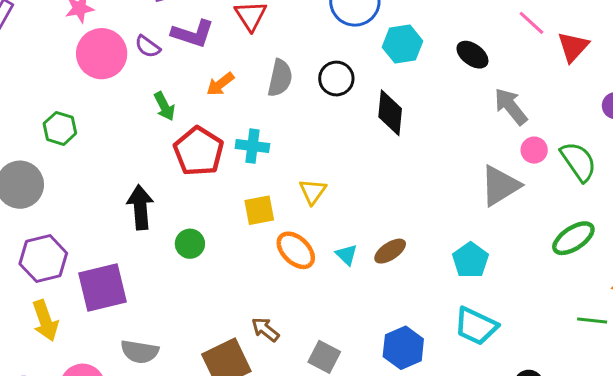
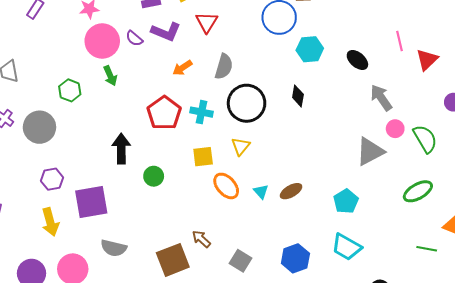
pink line: (531, 23) -> (400, 41), turned 30
black circle: (336, 79) -> (247, 103), moved, size x1.6
green arrow: (164, 106) -> (110, 76), moved
black diamond: (390, 113) -> (298, 96), size x0.7
purple hexagon: (43, 259) -> (52, 179), size x0.7

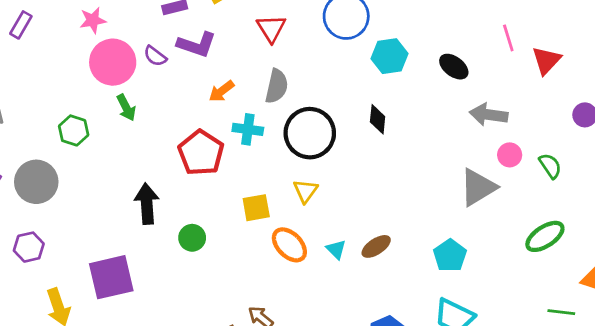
red triangle: (207, 22) -> (271, 28), moved
gray arrow: (381, 98) -> (489, 115), turned -44
cyan cross: (201, 112) -> (248, 129), moved
green semicircle: (425, 139) -> (550, 166), size x0.7
purple hexagon: (52, 179) -> (29, 247), moved

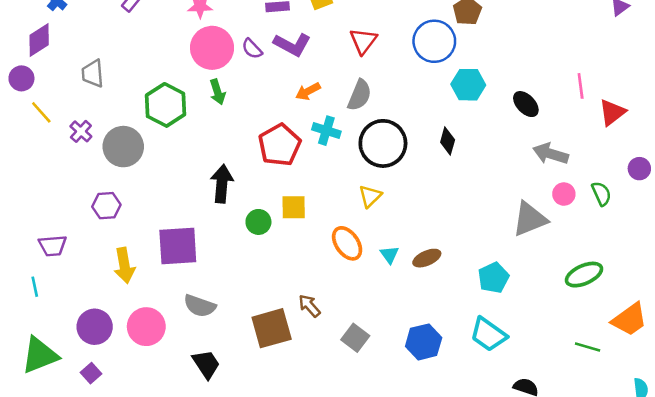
green hexagon: (74, 130) -> (166, 105), size x1.5
green semicircle: (550, 166) -> (601, 194), moved
yellow square: (256, 208) -> (294, 207), moved

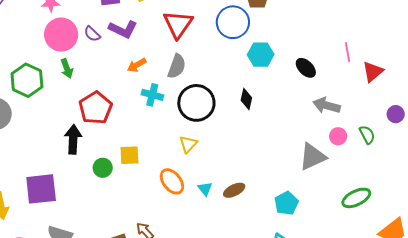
red triangle: (363, 41) -> (178, 24), size x1.4
red pentagon: (280, 145) -> (96, 108), moved

